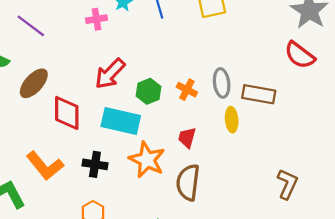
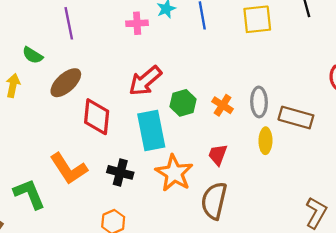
purple line: (31, 26) -> (69, 23), turned 36
cyan rectangle: (121, 121) -> (151, 131), turned 60

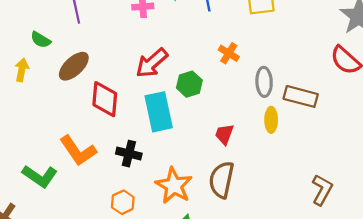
orange cross: (223, 105) -> (229, 53), moved
orange star: (174, 173) -> (174, 186), moved
green L-shape: (29, 194) -> (40, 176), turned 148

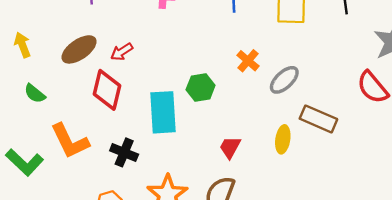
green semicircle: (41, 40) -> (35, 93), moved
red arrow: (152, 63) -> (122, 52), moved, size x0.6
yellow arrow: (22, 70) -> (22, 45), turned -40
gray ellipse: (264, 82) -> (284, 80), moved, turned 40

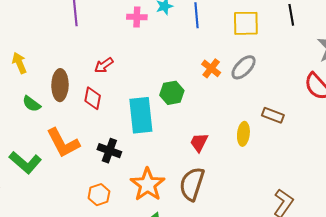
brown ellipse: (79, 49) -> (60, 85), moved, turned -52
gray ellipse: (284, 80) -> (244, 67), moved
red diamond: (107, 90) -> (93, 98), size x0.7
brown rectangle: (318, 119) -> (273, 115), size x0.7

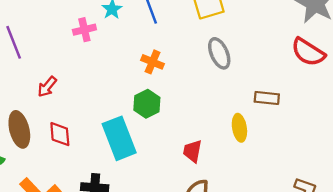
red arrow: (104, 65) -> (47, 87), moved
gray ellipse: (244, 67) -> (219, 53), turned -52
orange cross: (211, 68) -> (152, 62), moved

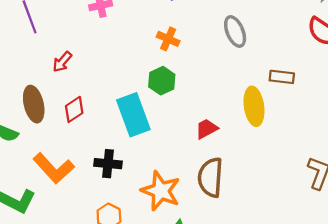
yellow ellipse: (239, 128) -> (254, 106), size x1.4
red diamond: (60, 134) -> (74, 109), turned 60
red trapezoid: (192, 151) -> (207, 129), turned 50

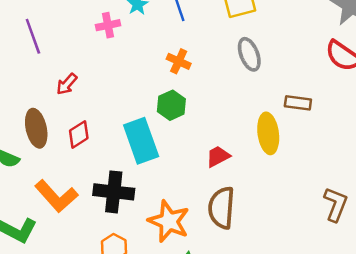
black cross: (108, 164) -> (114, 192), size x1.4

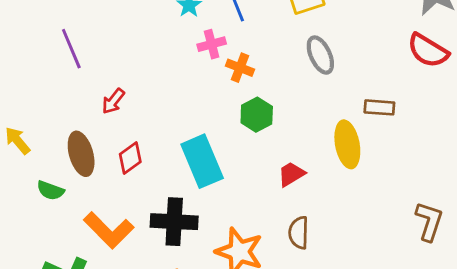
pink cross: (108, 25) -> (212, 44), moved
green hexagon: (171, 105) -> (257, 115), moved
brown semicircle: (221, 208) -> (299, 233), size x0.7

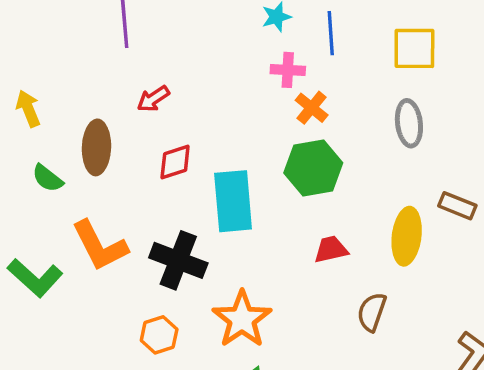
green hexagon: (257, 115) -> (313, 168), size x1.4
red diamond: (130, 158) -> (175, 162), moved
brown semicircle: (299, 233) -> (372, 312), moved

